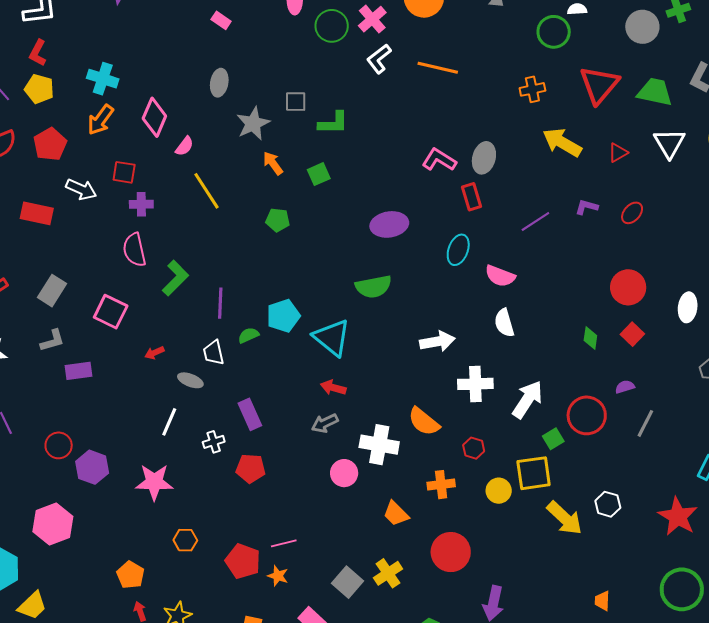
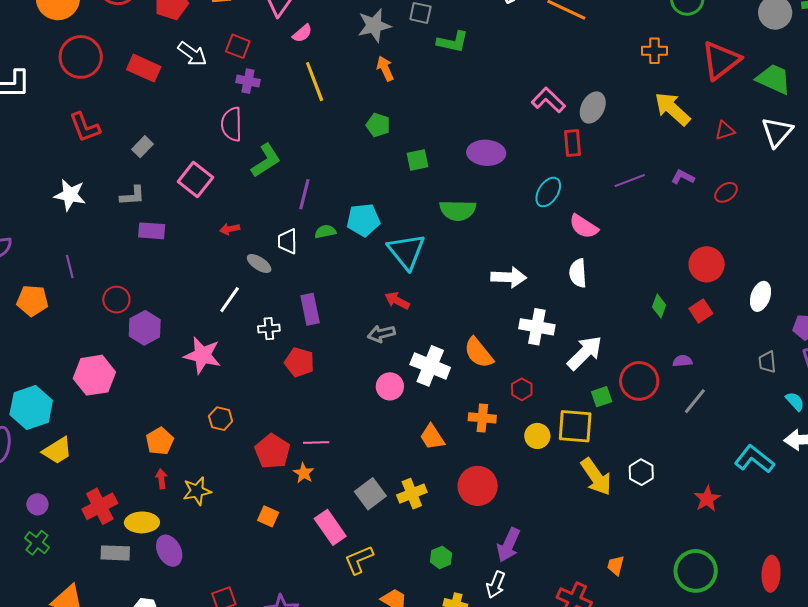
green square: (319, 174) -> (417, 160), moved
gray rectangle: (52, 291) -> (143, 147), size x0.7
red star: (678, 516) -> (707, 499), size x0.7

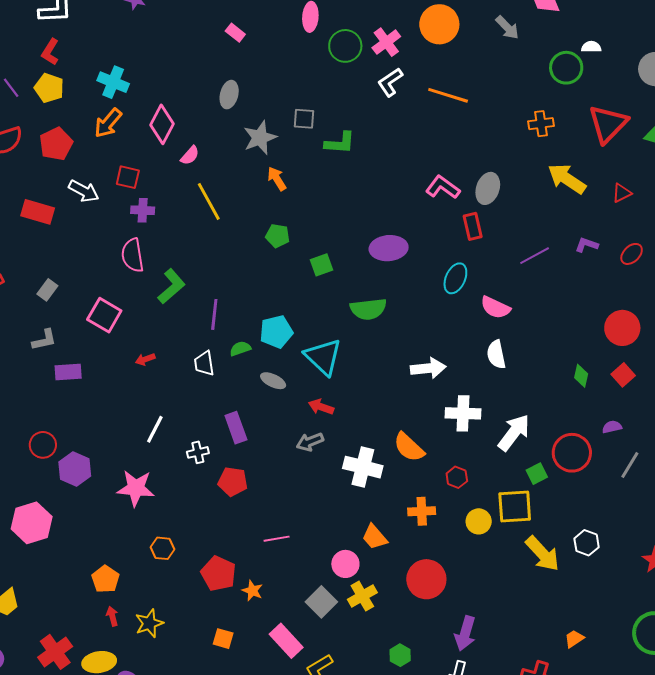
gray ellipse: (259, 264) -> (273, 381), moved
pink circle: (390, 386) -> (345, 564), moved
pink line: (316, 442) -> (277, 539), moved
orange trapezoid: (616, 565) -> (574, 639), turned 50

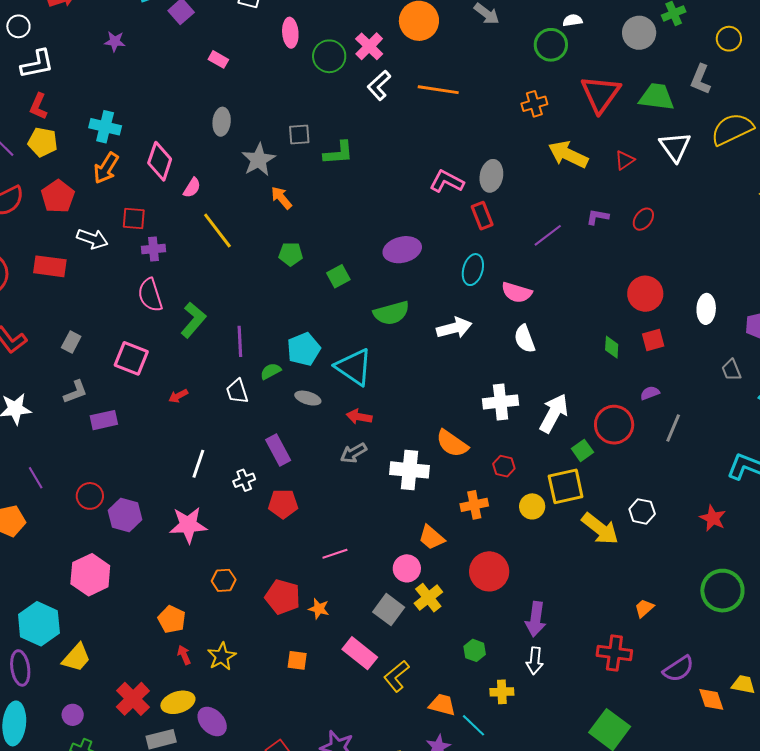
white arrow: (428, 368) -> (454, 328), moved
red square: (623, 375) -> (653, 340), turned 35

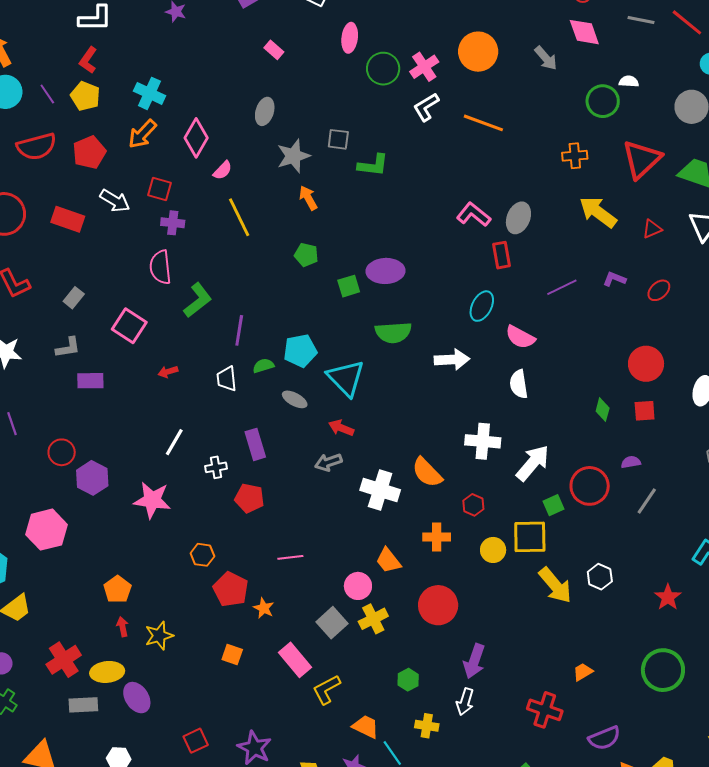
purple ellipse: (402, 250) -> (386, 271), moved
orange hexagon: (224, 580) -> (202, 555), moved

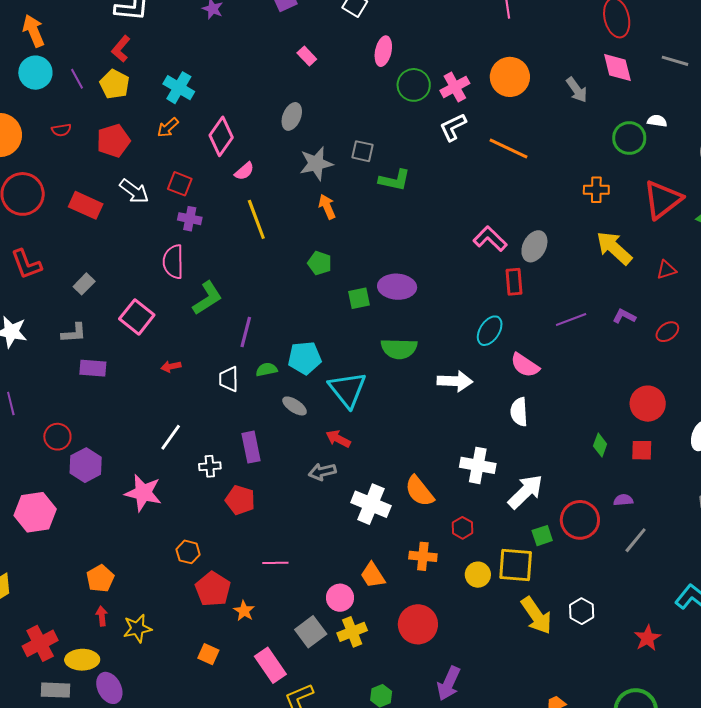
orange arrow: (142, 134) -> (168, 127), size x0.7
red semicircle: (37, 147) -> (61, 130), size x0.5

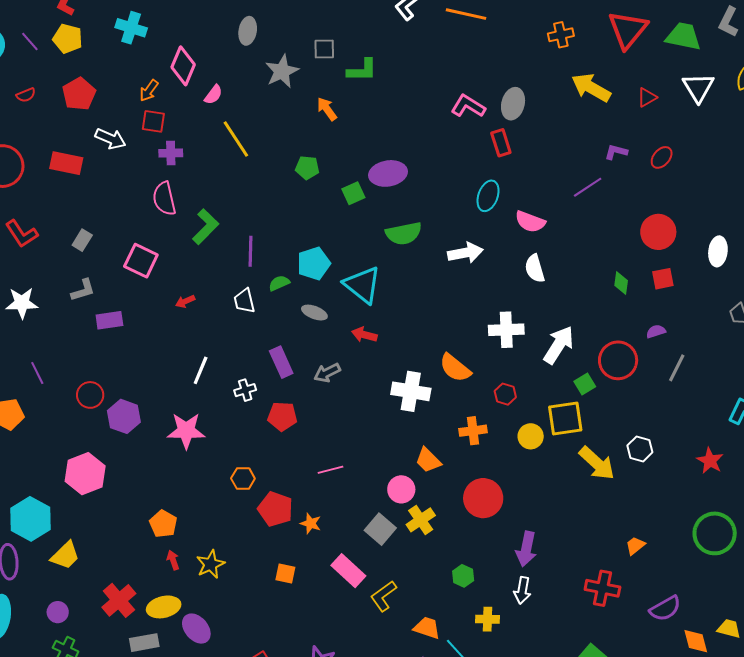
orange arrow: (168, 127) -> (149, 91), moved
orange arrow: (327, 207) -> (327, 109), moved
purple line: (571, 319) -> (588, 187), moved
gray arrow: (322, 472) -> (327, 373), moved

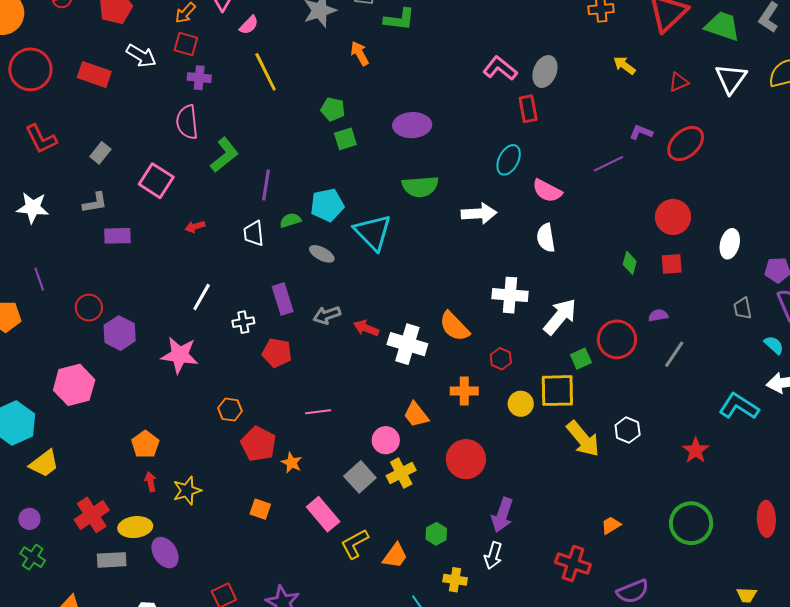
yellow arrow: (591, 88) -> (624, 65), size x0.6
red ellipse: (662, 157) -> (686, 143), size x1.6
green square: (353, 193) -> (345, 139), moved
red arrow: (364, 335) -> (366, 328), moved
orange trapezoid: (427, 628) -> (395, 556), moved, turned 100

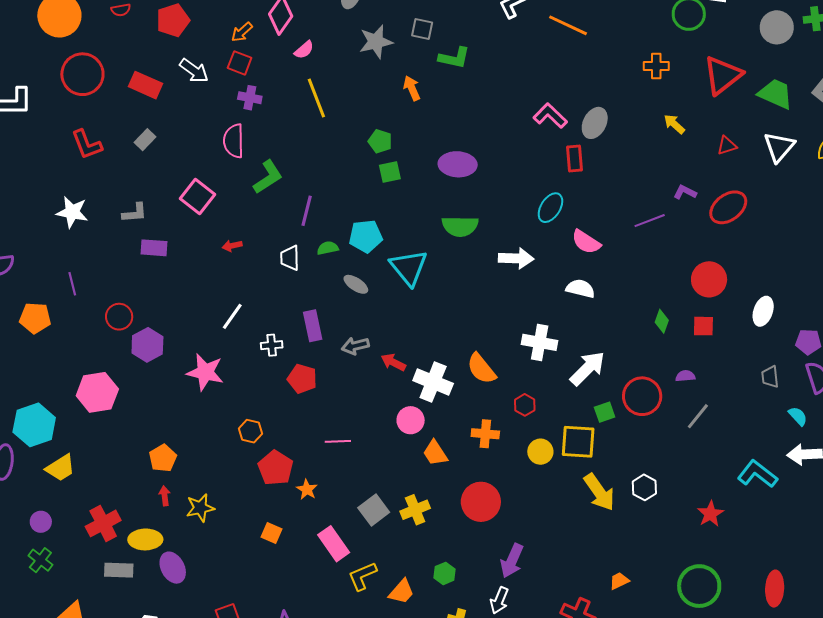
gray rectangle: (100, 153) -> (145, 140), moved
white semicircle: (546, 238) -> (580, 289), turned 108
pink circle: (386, 440) -> (411, 420), moved

